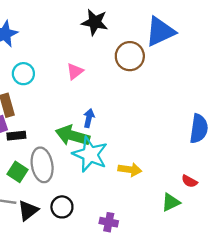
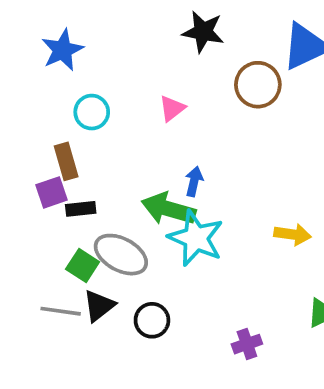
gray ellipse: (42, 165) -> (121, 255), turned -52
yellow arrow: (130, 170) -> (293, 234), moved
black triangle: (28, 210) -> (99, 306), moved
purple cross: (109, 222) -> (247, 344), moved, turned -30

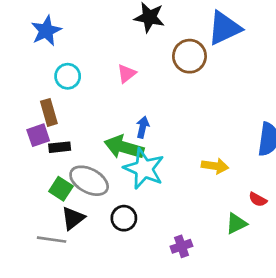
gray line: (61, 311) -> (52, 240), moved
black circle: (152, 320) -> (124, 218), moved

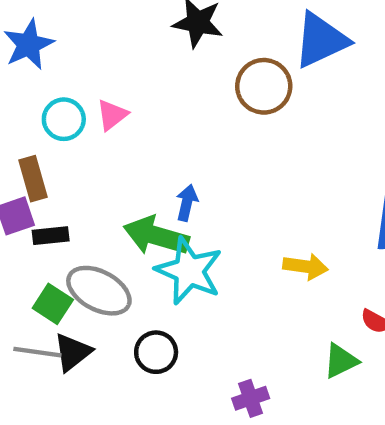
pink triangle: (127, 74) -> (112, 115), moved
gray line: (52, 240) -> (37, 352), moved

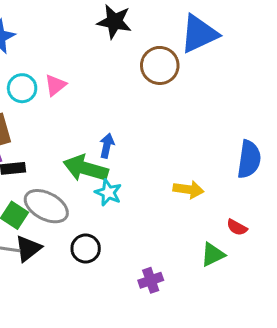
cyan star: (189, 271) -> (108, 193), size x0.6

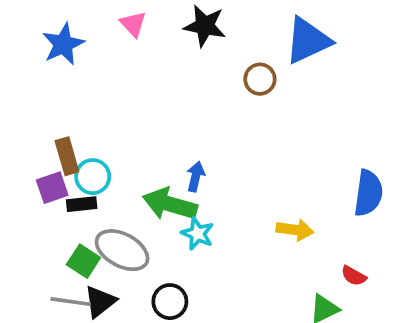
brown circle: (160, 65) -> (260, 79), size x0.7
pink triangle: (55, 85) -> (133, 24), moved, turned -35
cyan circle: (22, 88) -> (93, 177), moved

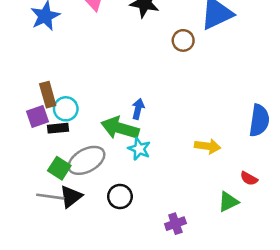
gray ellipse: (122, 250) -> (86, 160), turned -57

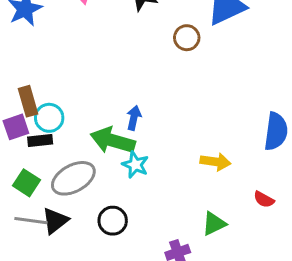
green square: (59, 168) -> (26, 183), moved
green triangle: (228, 202) -> (214, 224), moved

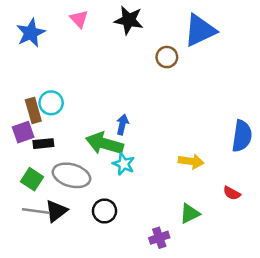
cyan circle: (49, 118) -> (51, 103), moved
gray ellipse: (73, 178) -> (71, 175), turned 45

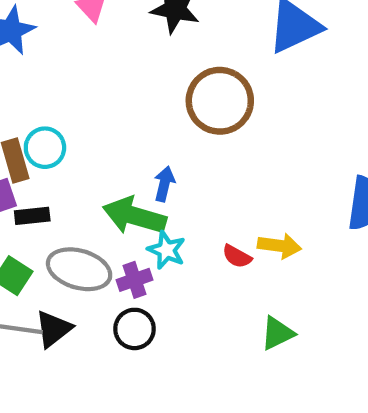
brown circle: (167, 57) -> (220, 101), moved, size x1.8
red semicircle: (232, 193) -> (237, 256), moved
purple cross: (159, 238) -> (135, 280), moved

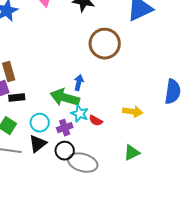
cyan circle: (45, 148) -> (40, 123), moved
red semicircle: (237, 256) -> (96, 121), moved
gray ellipse: (79, 269) -> (83, 163), moved
black triangle: (53, 329) -> (38, 144), moved

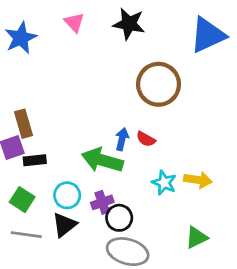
cyan star: (80, 114) -> (164, 183), moved
red semicircle: (96, 121) -> (146, 139), moved
black circle: (65, 151) -> (119, 218), moved

